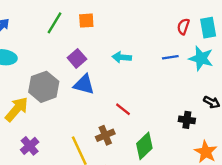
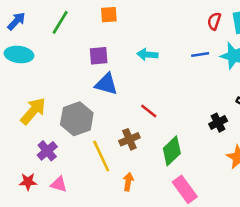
green line: (54, 23) -> (60, 22), moved
purple square: (77, 58) -> (99, 56), turned 36
gray hexagon: (44, 87) -> (77, 119), moved
black cross: (187, 120) -> (218, 123), turned -35

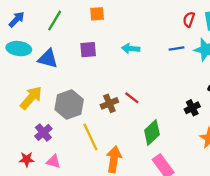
blue triangle: (106, 84) -> (48, 59), moved
brown cross: (129, 139) -> (109, 103), moved
orange arrow: (128, 182) -> (114, 159), size x1.6

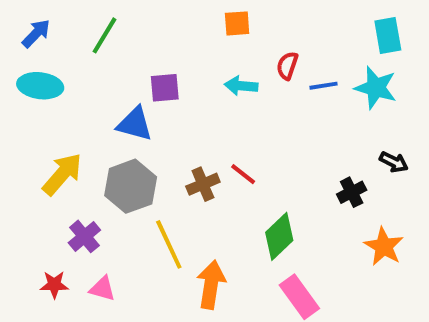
orange square: (97, 14) -> (237, 23), moved
red semicircle: (189, 19) -> (287, 66), moved
blue triangle: (48, 59) -> (135, 124), moved

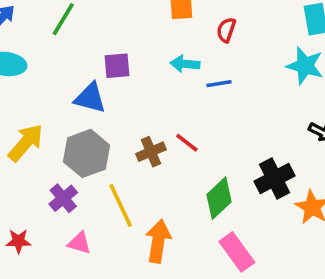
red semicircle: (287, 66) -> (226, 30), moved
blue line: (324, 86) -> (219, 84), moved
black cross: (352, 192) -> (275, 178), moved, size x1.5
purple cross: (84, 236) -> (63, 198), moved
pink triangle: (102, 289) -> (79, 243), moved

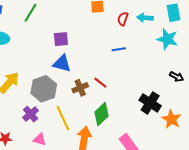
cyan arrow: (185, 64) -> (145, 18), moved
blue triangle: (90, 98) -> (62, 63), moved
black cross: (275, 178) -> (150, 103), turned -30
green diamond: (219, 198) -> (101, 114), moved

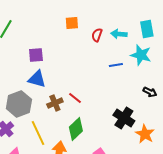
blue line: (119, 49) -> (116, 65), moved

